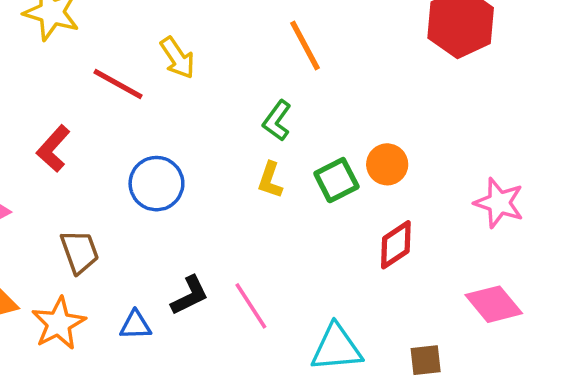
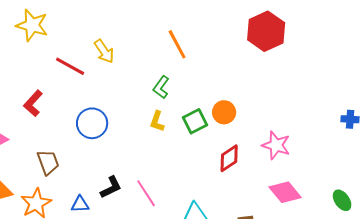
pink star: (499, 203) -> (276, 145), moved

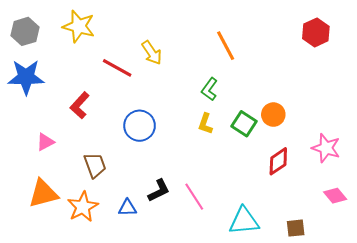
red hexagon: (266, 31) -> (316, 32), size x0.7
green square: (195, 121) -> (244, 124), turned -30
pink diamond: (285, 192) -> (335, 196), size x0.7

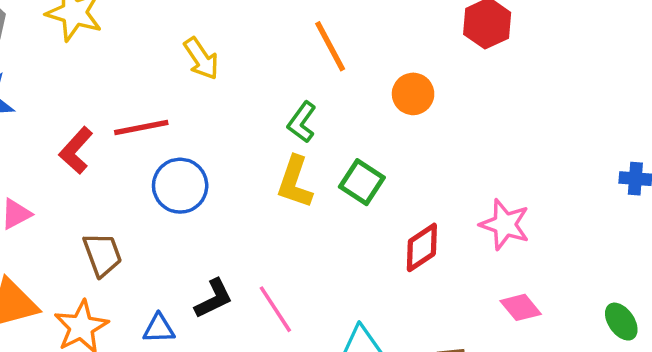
red line: (117, 68) -> (141, 127), moved, turned -40
orange circle: (273, 115) -> (413, 94), moved
yellow L-shape: (205, 124) -> (295, 182), size x1.4

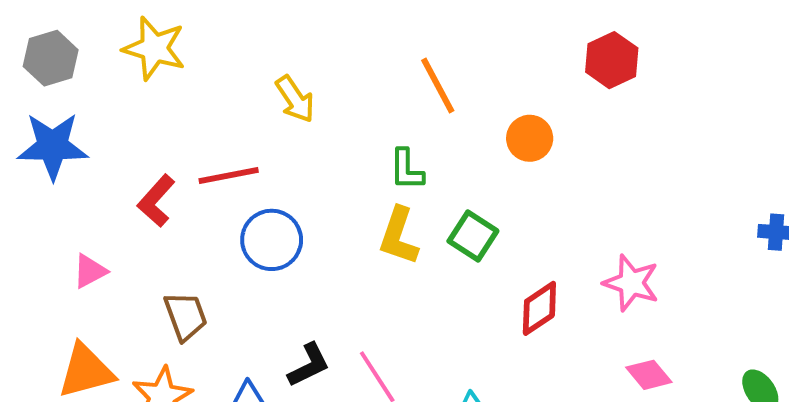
green L-shape: (302, 122) -> (406, 170), turned -36

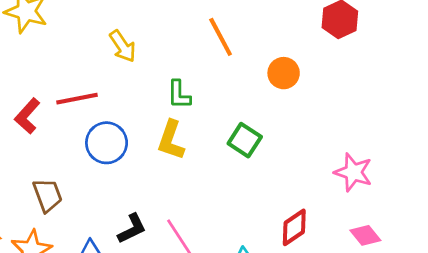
green L-shape: (406, 170) -> (179, 95), moved
yellow L-shape: (399, 236) -> (171, 140), moved
red diamond: (539, 308) -> (294, 227), moved

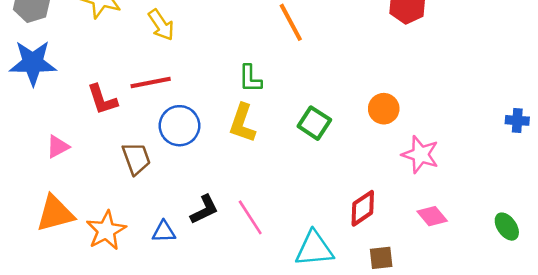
yellow arrow: (123, 46) -> (161, 25), moved
orange circle: (284, 73) -> (384, 109), moved
red L-shape: (27, 116) -> (102, 100), turned -60
brown trapezoid: (48, 195) -> (136, 158), moved

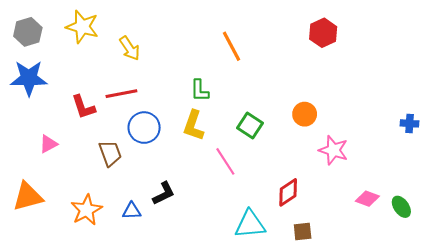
orange triangle: (55, 213) -> (28, 196), moved
pink diamond: (432, 216) -> (367, 199), moved, turned -30
pink line: (250, 217) -> (225, 161), moved

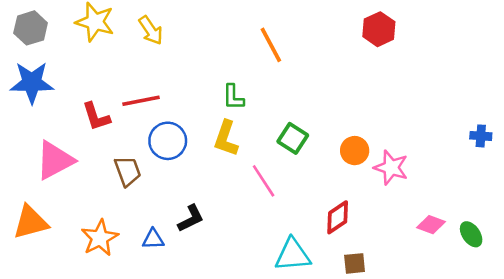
yellow arrow: (130, 48) -> (151, 30), moved
orange circle: (305, 114) -> (355, 151), moved
pink triangle: (48, 144) -> (55, 160), size x1.8

